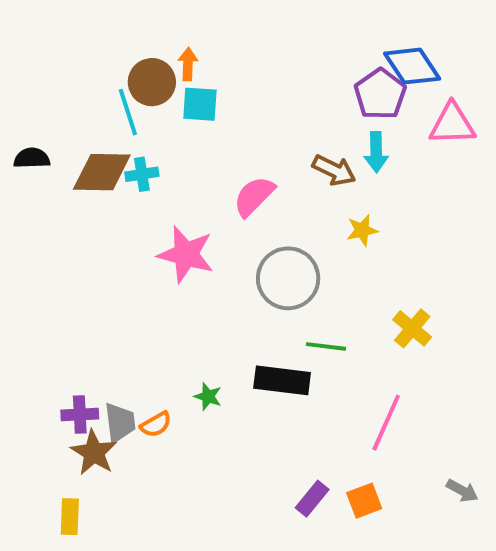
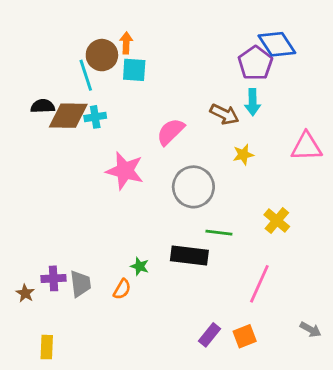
pink triangle: (452, 124) -> (306, 147), moved
black semicircle: (32, 158) -> (43, 106), moved
orange semicircle: (156, 425) -> (122, 289), moved, turned -30
brown star: (94, 453) -> (25, 293), moved, size x0.6

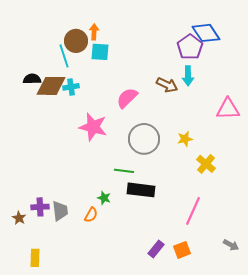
yellow star: (243, 155) -> (185, 139), moved
green line: (219, 233) -> (124, 171), moved

